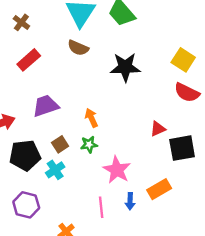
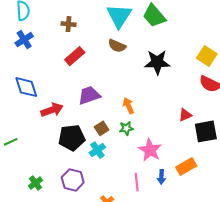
brown cross: (21, 22) -> (69, 24), turned -32

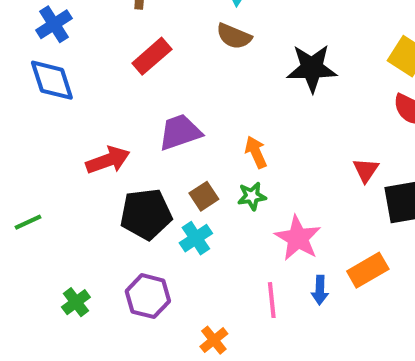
blue diamond: (26, 87) -> (52, 80), moved
red triangle: (185, 115) -> (366, 170), turned -32

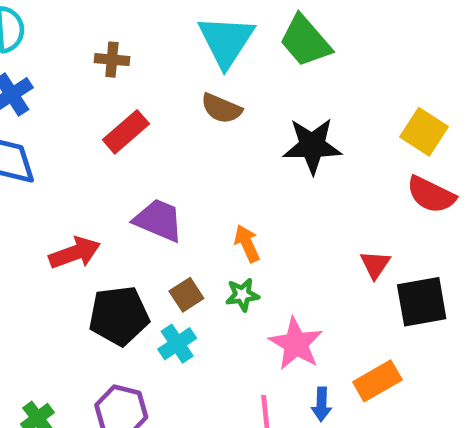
purple trapezoid: (180, 132) -> (159, 220), turned 42

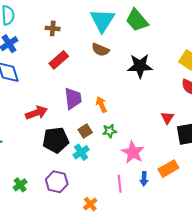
purple trapezoid: (159, 220) -> (73, 98), turned 60
orange arrow: (247, 244) -> (101, 105), moved

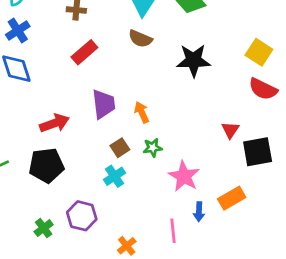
black pentagon: (56, 140) -> (46, 165), moved
pink line: (120, 184) -> (173, 231), moved
green cross: (20, 185) -> (44, 228), moved

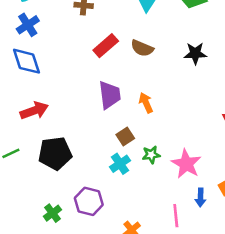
brown semicircle: (140, 39) -> (142, 48), moved
red rectangle: (84, 52) -> (106, 46), moved
black star: (193, 60) -> (195, 53), size x0.7
red arrow: (54, 123) -> (34, 111), moved
green star: (153, 148) -> (151, 155), moved

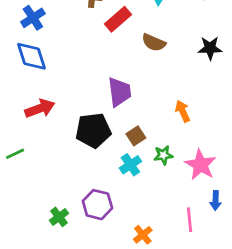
red rectangle: (106, 46) -> (118, 19), moved
orange arrow: (146, 103) -> (183, 111), moved
black pentagon: (55, 153) -> (93, 130), moved

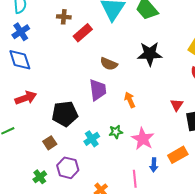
brown semicircle: (154, 43) -> (109, 64), moved
black star: (210, 48) -> (150, 54), size x1.4
purple trapezoid: (119, 92) -> (98, 90), moved
brown square: (136, 136) -> (50, 143), moved

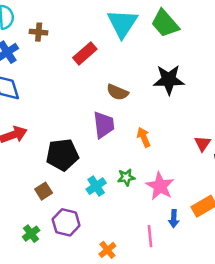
brown cross: (64, 17) -> (39, 32), moved

